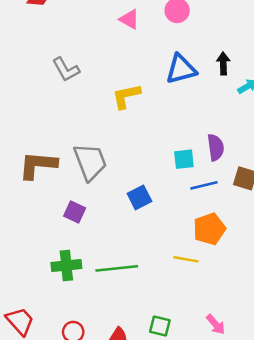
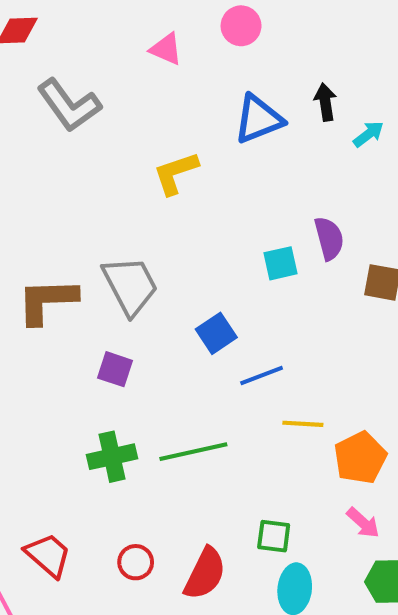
gray L-shape: (66, 69) -> (69, 105), moved, size x1.4
blue line: (204, 185) -> (262, 376), moved
orange pentagon: (209, 229) -> (360, 458), moved

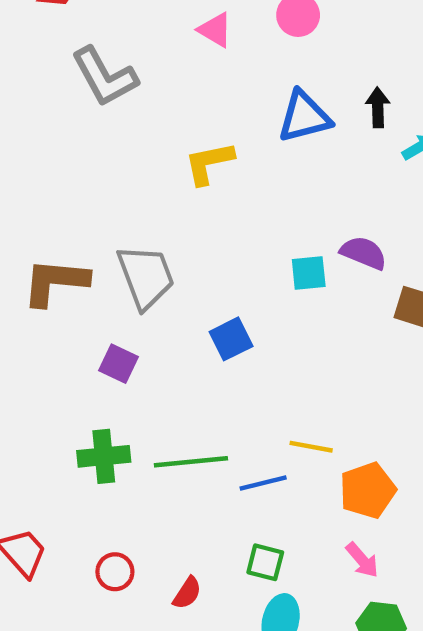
purple semicircle: (329, 238) -> (364, 253), turned -60
blue line: (262, 376) -> (263, 483), moved
red semicircle: (205, 574) -> (187, 593), size x0.6

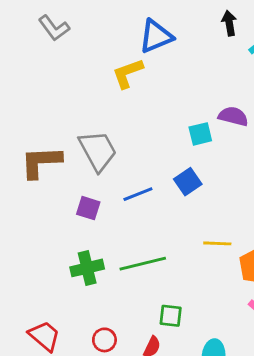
gray L-shape: (105, 77) -> (54, 28), size x0.7
blue triangle: (304, 117) -> (156, 36), moved
blue square: (231, 339) -> (188, 182), moved
blue line: (263, 483) -> (138, 194), moved
green square: (265, 562) -> (171, 316), moved

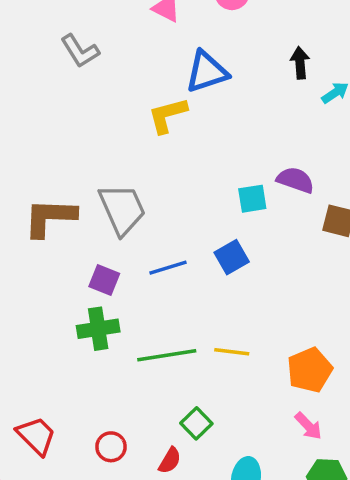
yellow line: (217, 243) -> (232, 352), moved
green cross: (87, 268) -> (98, 329), moved
green square: (171, 316) -> (196, 423), turned 35

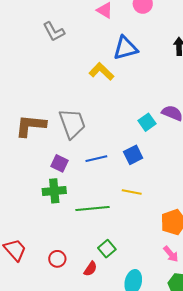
yellow L-shape: (167, 115) -> (102, 71), turned 55
cyan square: (252, 199) -> (147, 122), turned -30
yellow line: (232, 352) -> (132, 192), moved

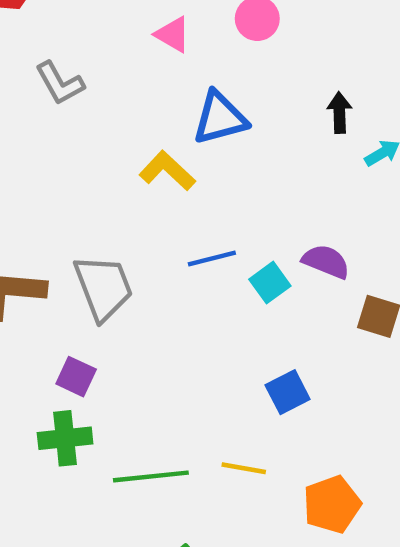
blue square: (133, 155) -> (288, 392), moved
blue line: (96, 159) -> (212, 258), moved
yellow line: (132, 192) -> (244, 468), moved

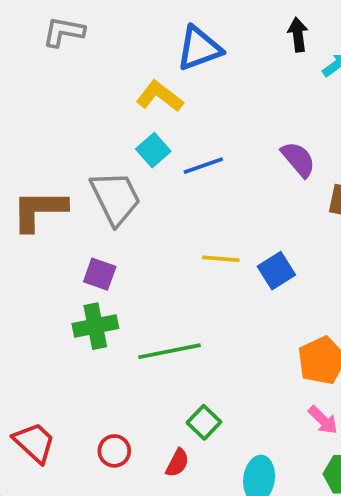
gray L-shape: (60, 83) -> (64, 32), turned 135
purple semicircle: (326, 261) -> (298, 159), turned 33
cyan square: (270, 283) -> (153, 150), moved
yellow line: (244, 468) -> (221, 259), moved

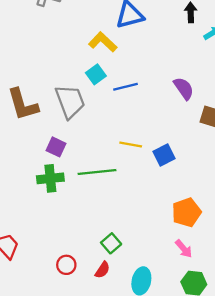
brown L-shape: (39, 210) -> (23, 104), turned -111
green line: (169, 351) -> (97, 172), moved
red circle: (114, 451) -> (66, 265), moved
red semicircle: (177, 463) -> (102, 270), moved

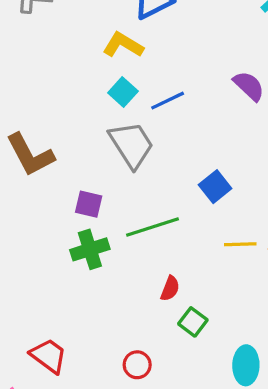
gray trapezoid: (70, 101) -> (131, 145), moved
yellow line: (131, 145) -> (240, 244), moved
blue square: (164, 155) -> (215, 187), moved
red semicircle: (102, 270) -> (170, 288), moved

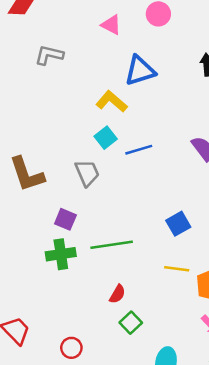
gray trapezoid: (131, 145) -> (87, 173), moved, size x0.7
blue square: (215, 187) -> (178, 224), moved
red circle: (137, 365) -> (71, 348), moved

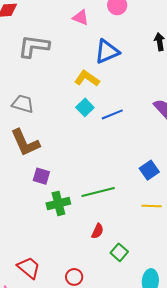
gray L-shape: (49, 55) -> (34, 46), size x1.4
gray trapezoid: (87, 173) -> (23, 104), moved, turned -45
purple square: (65, 219) -> (41, 176), moved
red semicircle: (117, 294) -> (97, 231), moved

